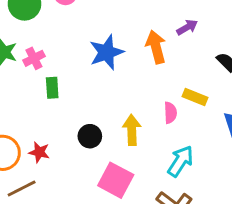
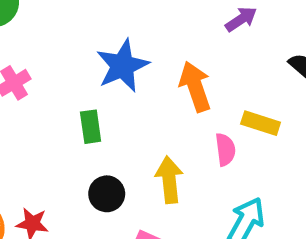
orange arrow: (156, 47) -> (195, 87), moved
green rectangle: (52, 88) -> (91, 127), moved

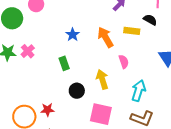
blue star: (122, 66) -> (73, 35), size x0.6
yellow rectangle: (261, 123) -> (132, 31), moved

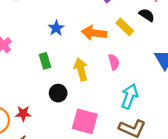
yellow rectangle: (132, 31) -> (125, 27), turned 35
orange arrow: (105, 37) -> (94, 33), turned -55
yellow arrow: (102, 79) -> (81, 69), moved

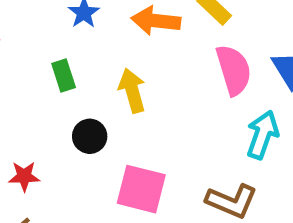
pink semicircle: (114, 62) -> (234, 70), moved, size x1.6
cyan arrow: (130, 96) -> (262, 135), moved

